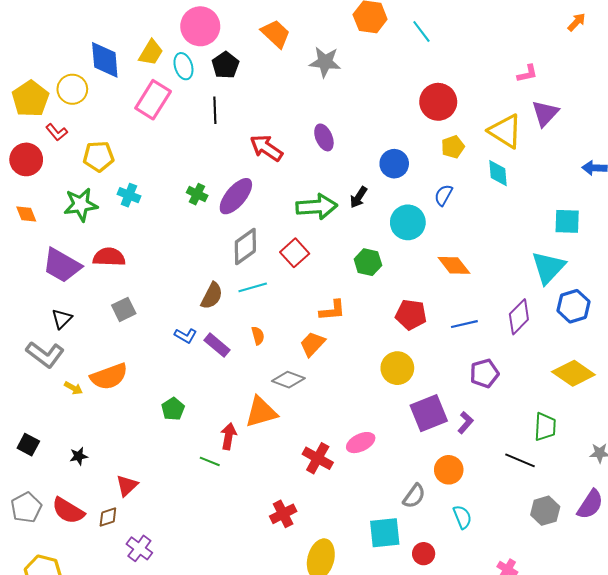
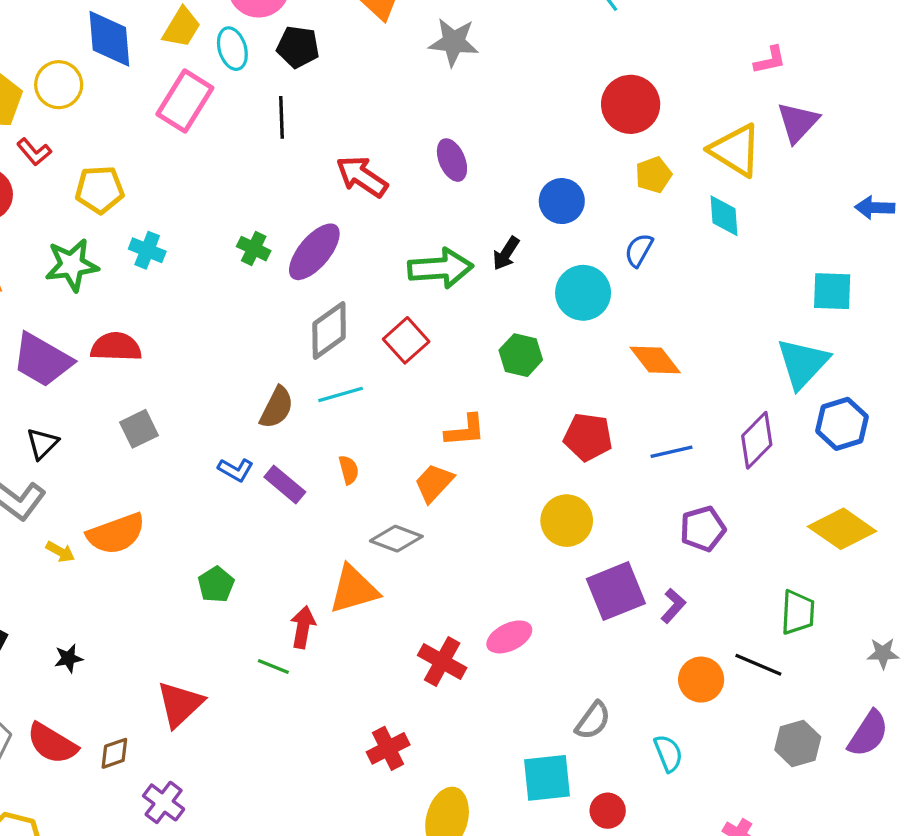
black pentagon: (225, 65) -> (298, 47), turned -30
orange circle: (449, 470) -> (701, 680), moved
red triangle: (127, 486) -> (180, 704), moved, size x1.4

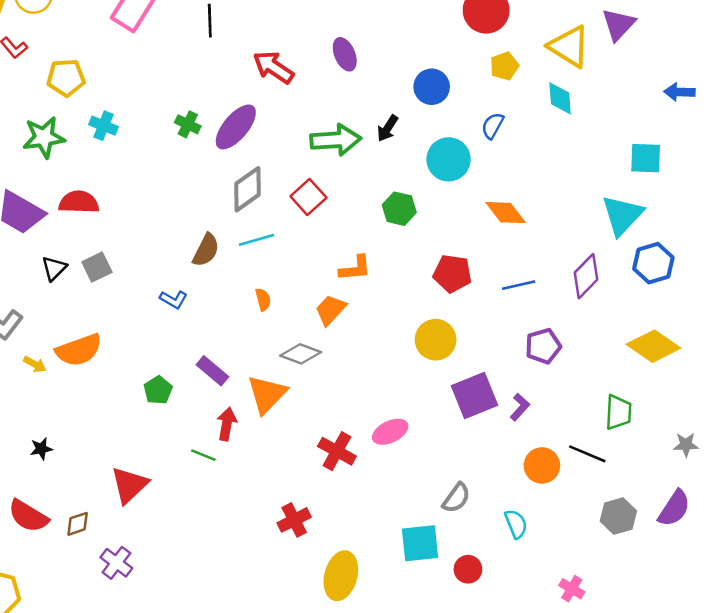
black triangle: (42, 444) -> (54, 268), moved
purple rectangle: (285, 485) -> (212, 371), moved
orange triangle: (354, 589) -> (267, 394), turned -30

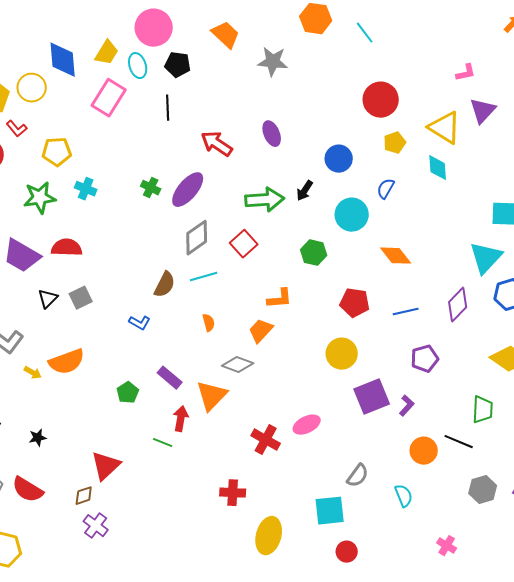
red cross: (294, 520) -> (233, 493), turned 30
brown diamond: (78, 524) -> (84, 496), moved
red circle: (468, 569) -> (347, 552), moved

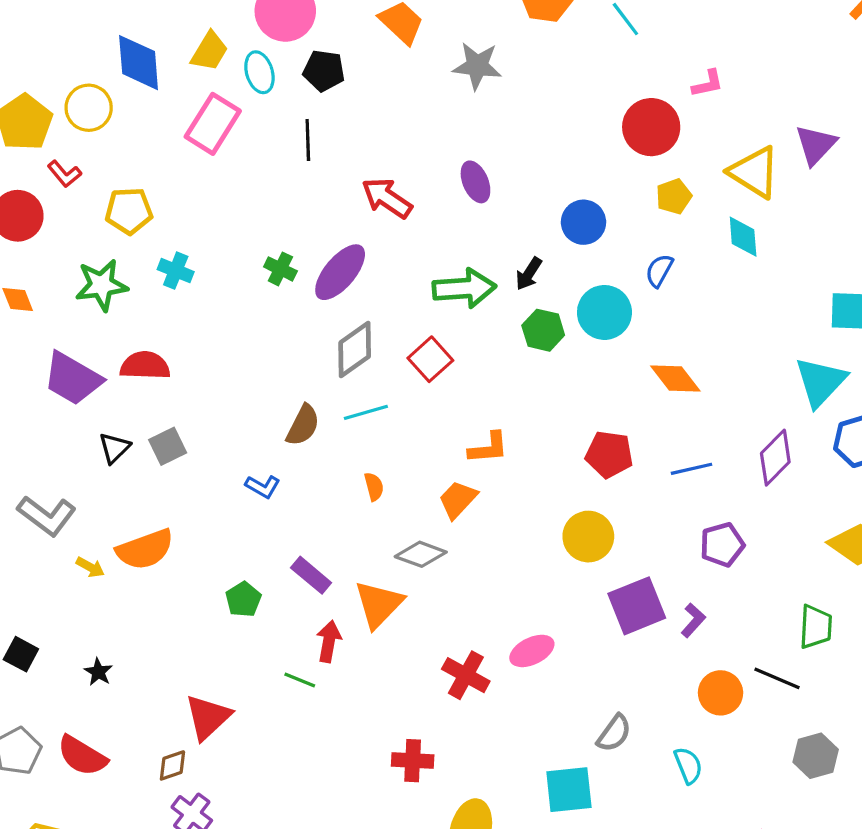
pink L-shape: (466, 73) -> (708, 84), moved
green hexagon: (314, 253) -> (543, 330), moved
black star: (38, 438) -> (98, 672), turned -30

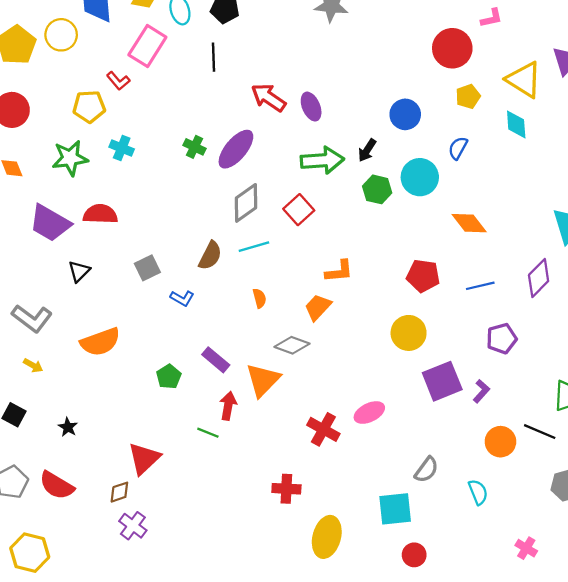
red L-shape: (64, 174) -> (118, 81), moved
purple ellipse: (475, 182) -> (311, 107), moved
gray square: (168, 446) -> (147, 268), moved
yellow arrow: (90, 567) -> (33, 365), moved

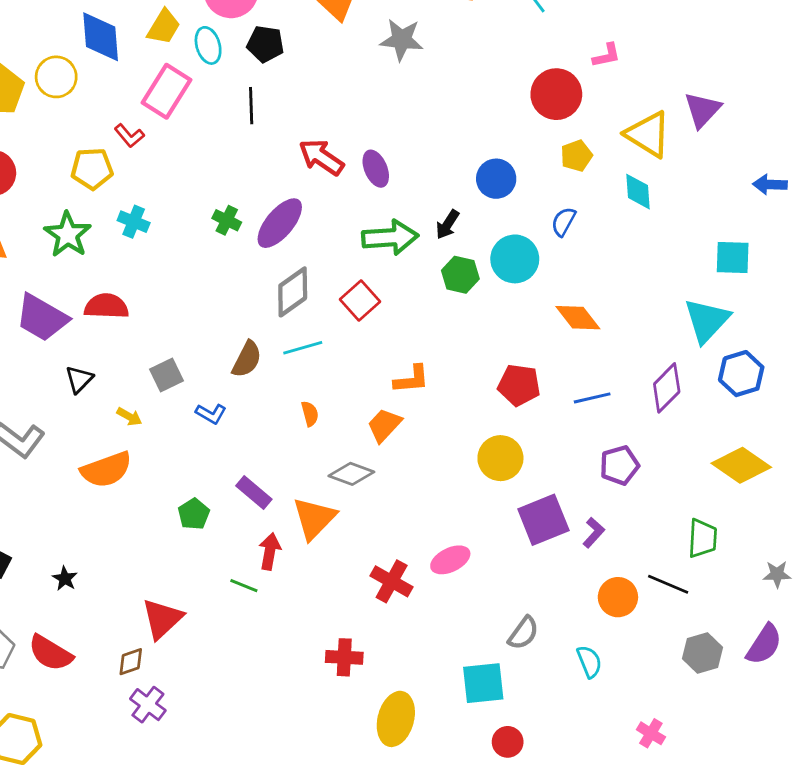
green star: (70, 158) -> (68, 235), turned -30
yellow arrow: (33, 365) -> (129, 417), moved

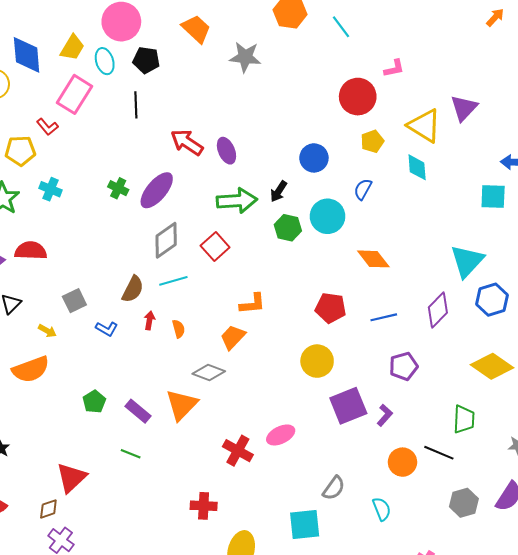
cyan square: (733, 257) -> (493, 196), moved
purple rectangle: (254, 493) -> (138, 411), moved
red arrow: (270, 551) -> (149, 320), moved, size x0.7

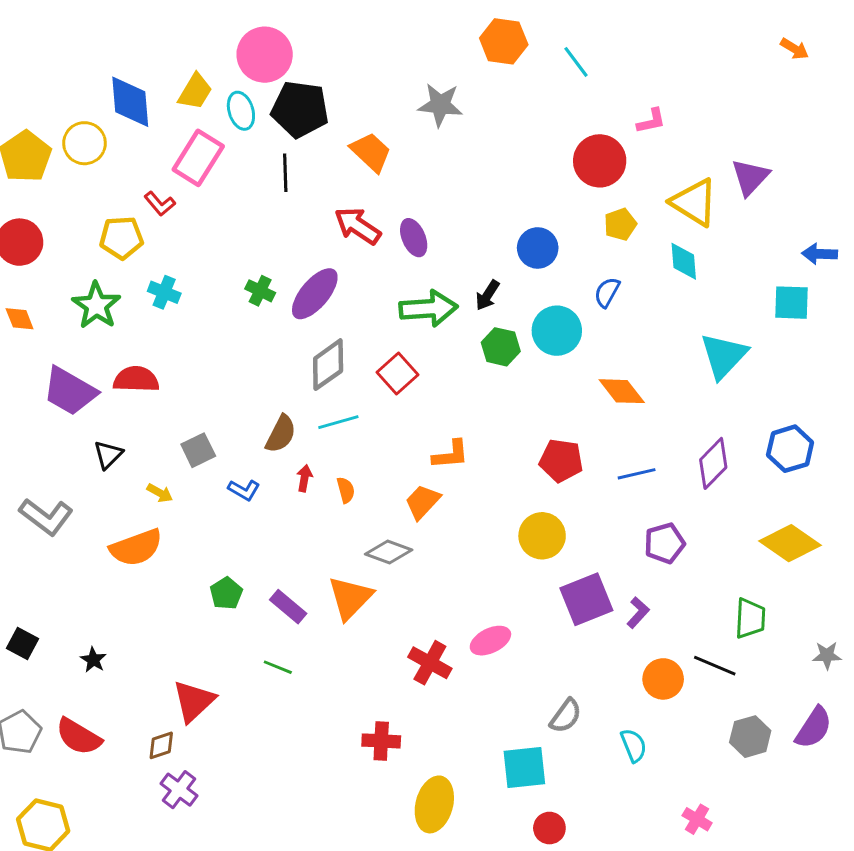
orange arrow: (495, 17) -> (794, 49), turned 78
orange trapezoid: (196, 29) -> (371, 152), moved
black pentagon: (146, 60) -> (300, 109), size x1.5
cyan triangle: (467, 261) -> (724, 356), moved

